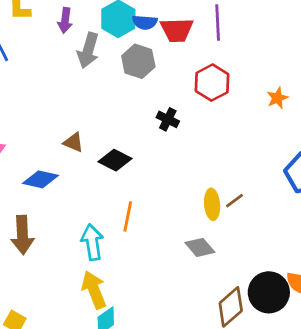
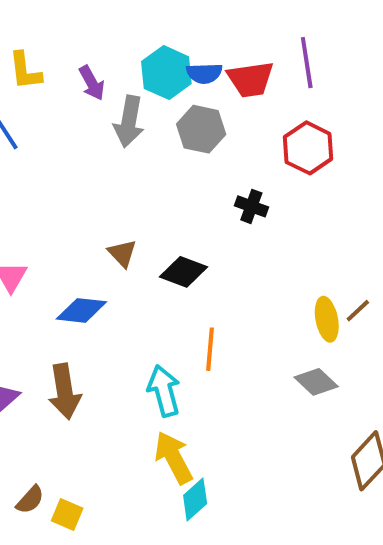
purple arrow: (65, 20) -> (92, 83), turned -30
brown triangle: (73, 142) -> (122, 253), turned 30

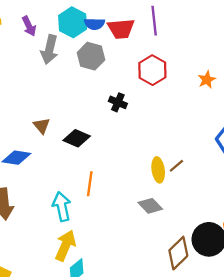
yellow arrow: (174, 458) -> (65, 246), turned 48

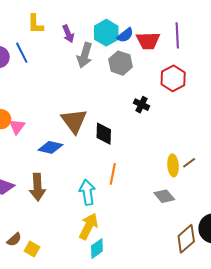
blue semicircle: (94, 24) -> (125, 35), turned -42
brown triangle: (42, 126) -> (74, 121), size x1.8
black diamond: (77, 138) -> (104, 134), turned 65

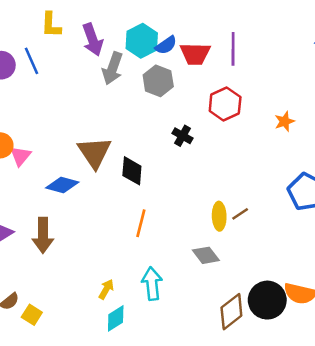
purple arrow: (68, 34) -> (93, 40), size x1.4
cyan arrow: (87, 192) -> (152, 284), moved
yellow arrow: (89, 226) -> (106, 289), size x0.6

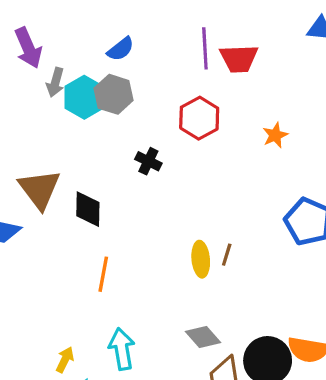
cyan hexagon: (142, 41) -> (84, 97), moved
red trapezoid: (195, 54) -> (239, 59), moved
gray arrow: (112, 68) -> (55, 82), size x0.7
brown line: (240, 214) -> (227, 255), turned -36
gray diamond: (206, 255) -> (203, 337), moved

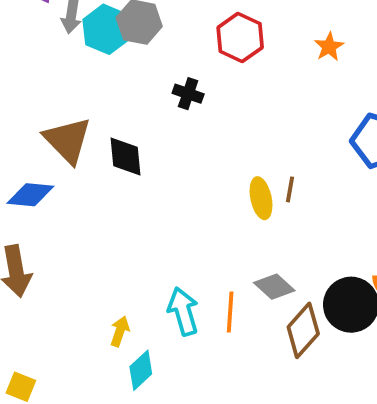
orange line: (103, 274) -> (230, 312), moved

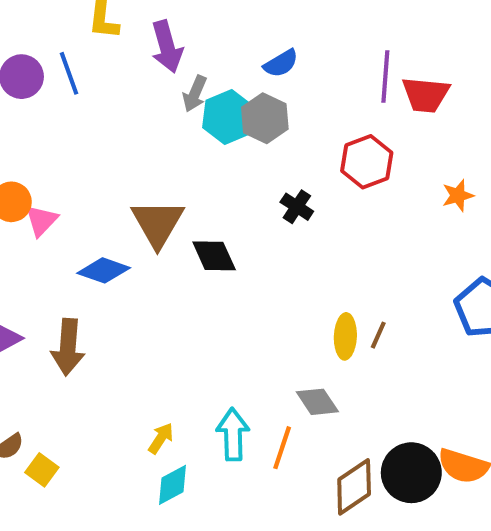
black diamond: (125, 156) -> (214, 256), turned -33
gray diamond: (274, 287) -> (317, 402), moved

